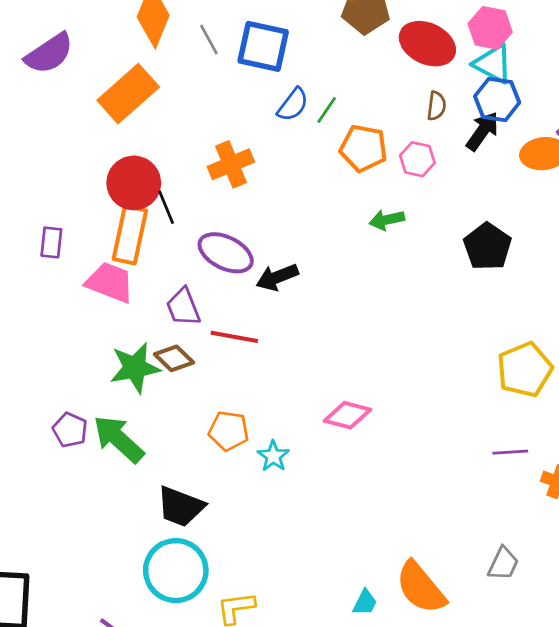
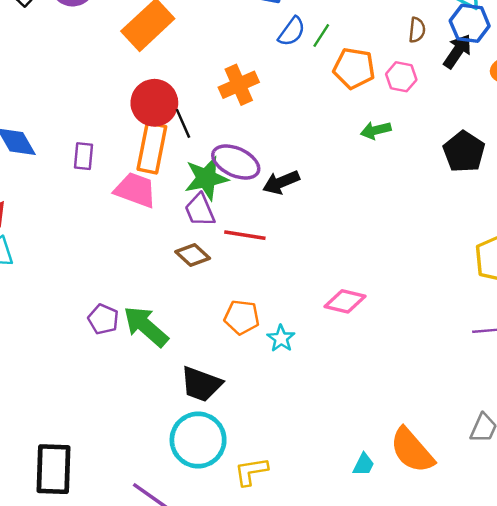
green star: (135, 368) -> (206, 178), moved

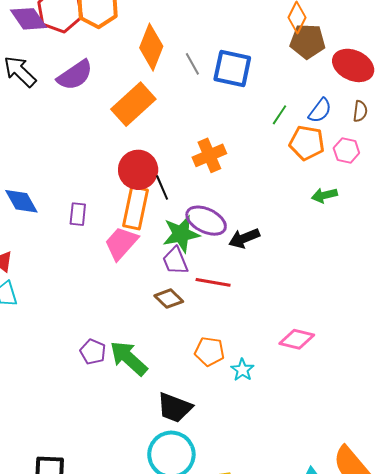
blue semicircle: (292, 32) -> (320, 111), moved
pink trapezoid: (135, 190) -> (121, 243), turned -69

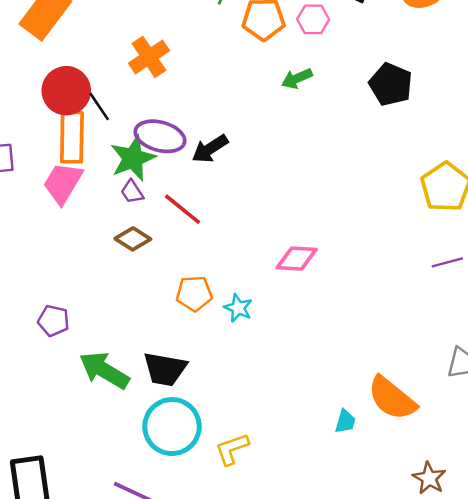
purple trapezoid: (175, 261) -> (132, 192), size x0.7
red line: (213, 282) -> (183, 209), turned 40
green arrow: (129, 358) -> (104, 370), moved

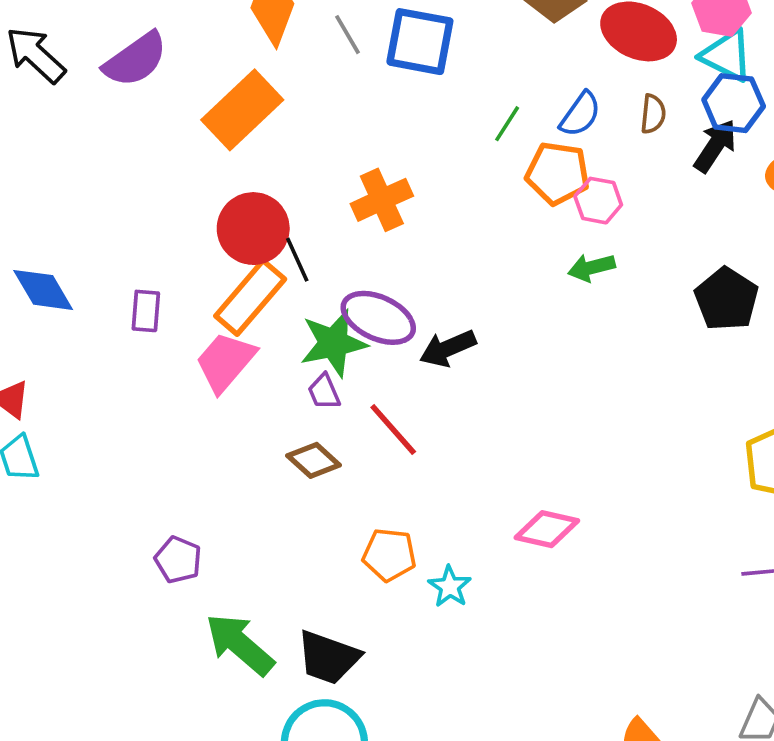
pink hexagon: (313, 19) -> (598, 201), moved
orange rectangle: (72, 137) -> (250, 297), turned 30

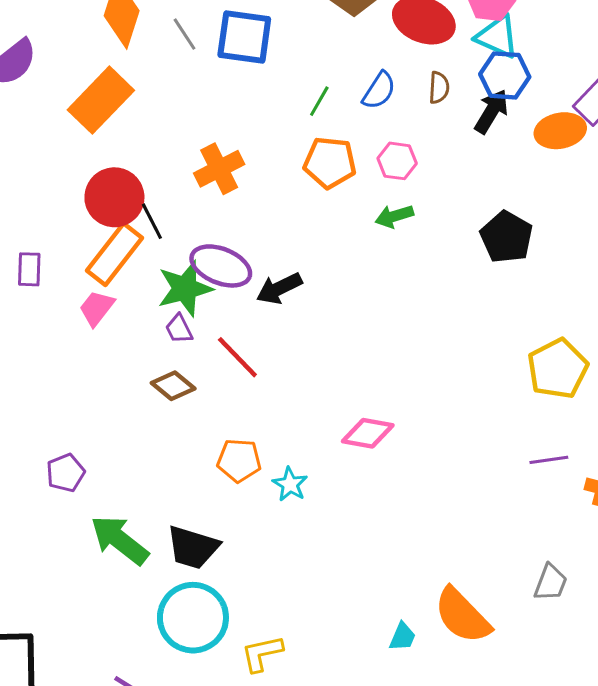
orange pentagon: (558, 173) -> (330, 163), moved
pink trapezoid: (225, 362) -> (97, 308), size x0.7
purple pentagon: (178, 560) -> (66, 473), turned 30

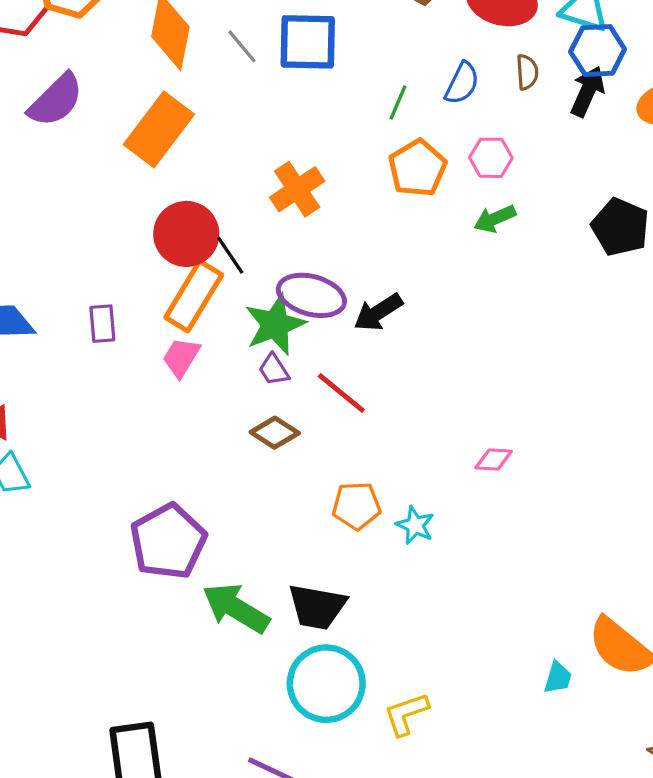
orange pentagon: (330, 163) -> (417, 168), turned -30
pink diamond: (368, 433) -> (494, 460), size x0.7
purple pentagon: (66, 473) -> (168, 541), size x1.8

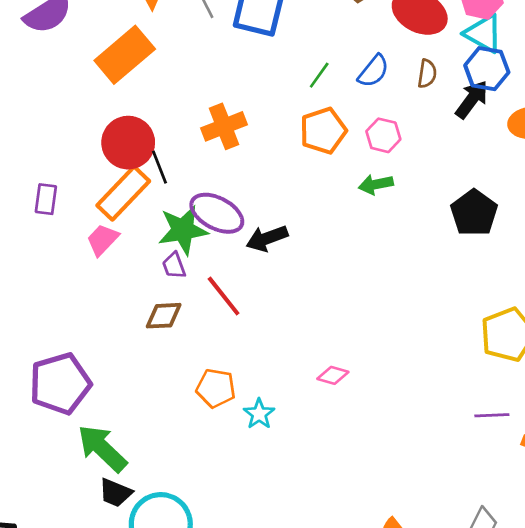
brown diamond: (275, 433) -> (164, 316), turned -48
black trapezoid: (317, 607) -> (115, 493), moved, size x0.7

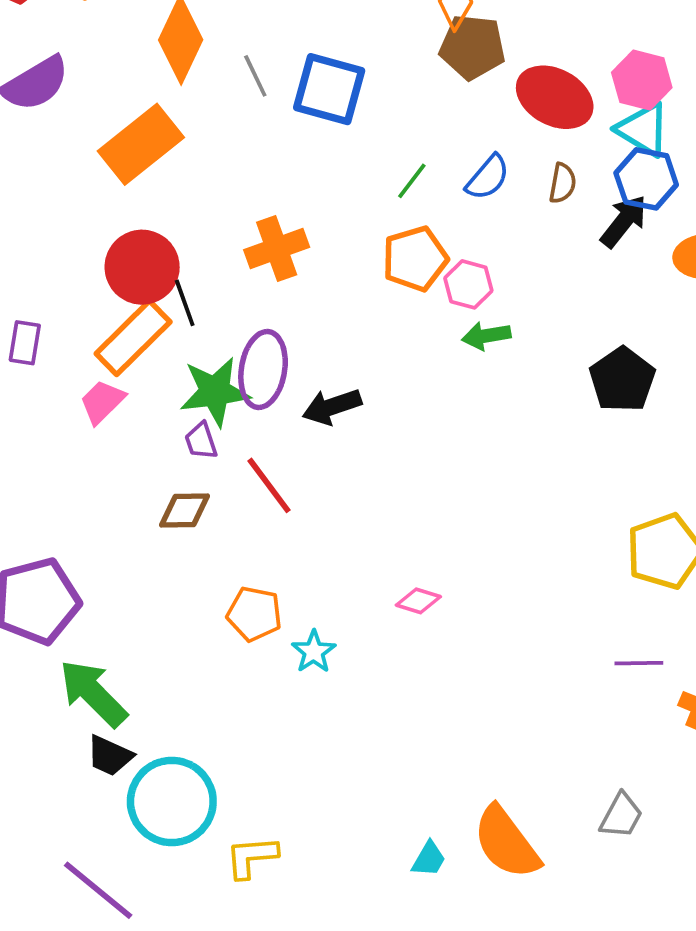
pink hexagon: (383, 135) -> (468, 284), moved
purple ellipse: (217, 213) -> (263, 370), turned 70

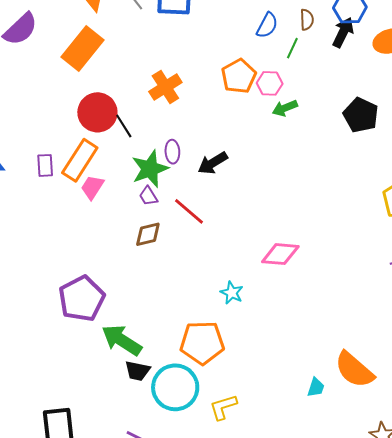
green line: (412, 181) -> (292, 48), moved
orange rectangle: (133, 338) -> (80, 160), moved
purple ellipse: (263, 370) -> (172, 152), size x0.6
pink diamond: (418, 601) -> (280, 254), size x1.6
orange pentagon: (254, 614) -> (202, 343), moved, size x1.5

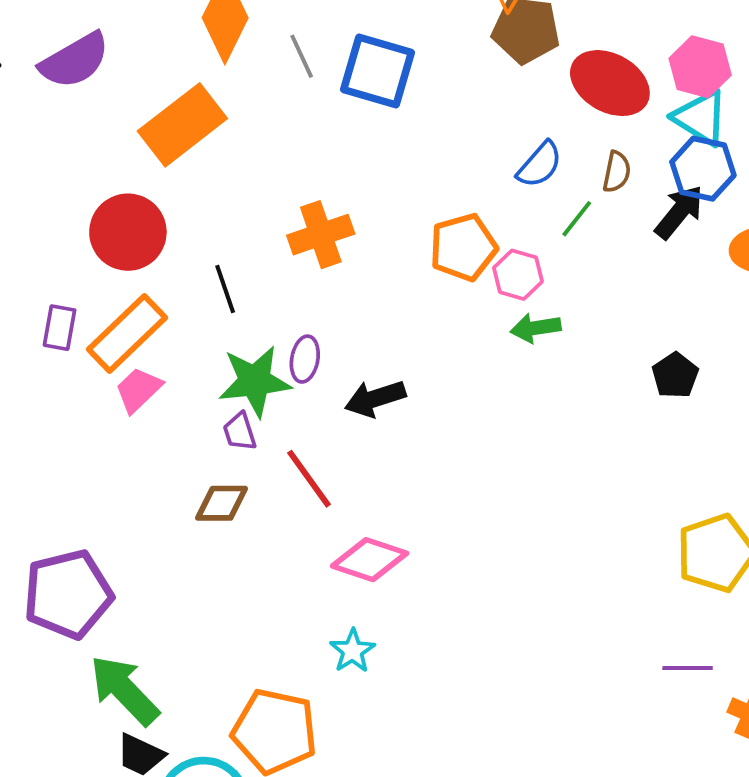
red circle: (97, 112) -> (128, 232), moved
black pentagon: (361, 115) -> (675, 375), size x0.7
pink diamond: (280, 254) -> (370, 560), moved

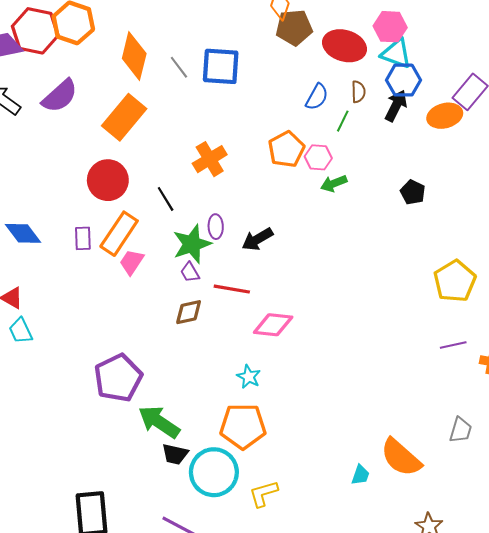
red line: (309, 479) -> (232, 289), turned -32
cyan star: (352, 651) -> (249, 377), moved

